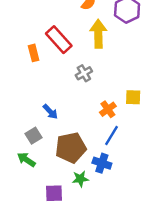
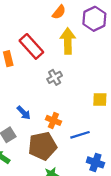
orange cross: (108, 109) -> (53, 120), moved, turned -32
blue line: (111, 136) -> (80, 135), turned 42
blue cross: (102, 163) -> (95, 162), moved

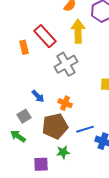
gray cross: (55, 77) -> (66, 64), size x1.6
blue line: (80, 135) -> (85, 129), moved

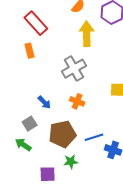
red rectangle: (45, 36) -> (36, 23), moved
orange cross: (65, 103) -> (77, 101), moved

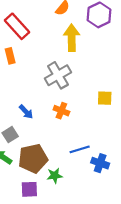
brown pentagon: (62, 134) -> (33, 158), moved

